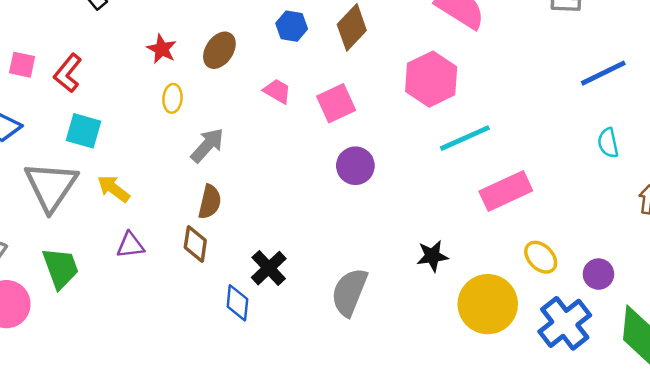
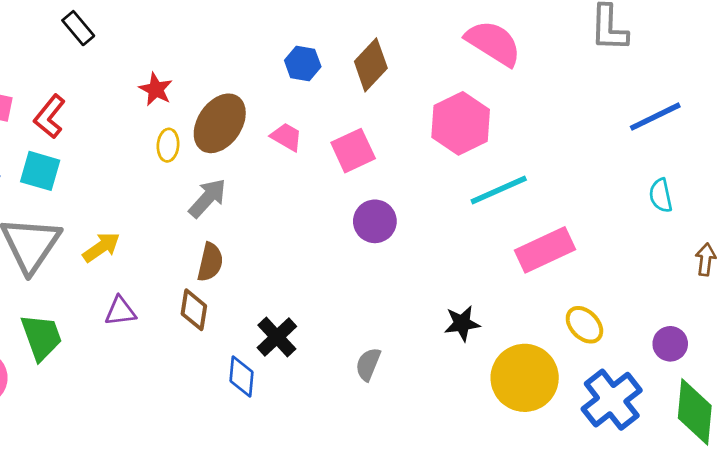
brown ellipse: (219, 50) -> (220, 123), moved, size x1.4
cyan square: (83, 131) -> (40, 171), moved
yellow arrow: (114, 189) -> (101, 247), turned 108
purple circle: (598, 274) -> (670, 344), moved
gray semicircle: (349, 292) -> (368, 364), size x0.6

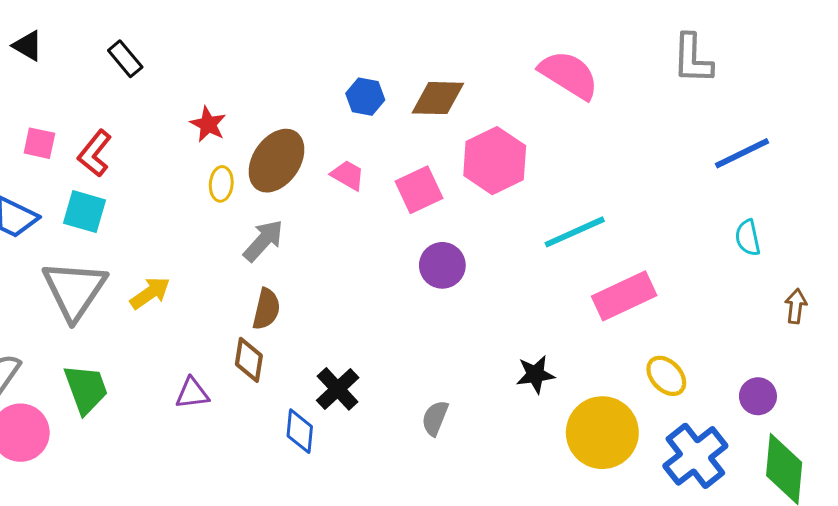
brown diamond: (371, 65) -> (438, 98), turned 48
pink hexagon: (461, 123) -> (495, 161), moved
purple triangle: (120, 311) -> (192, 393), moved

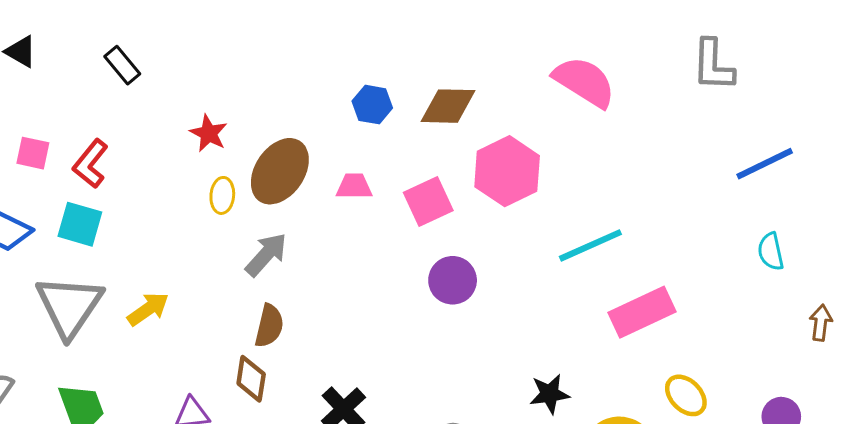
pink trapezoid: (348, 175) -> (354, 186), turned -30

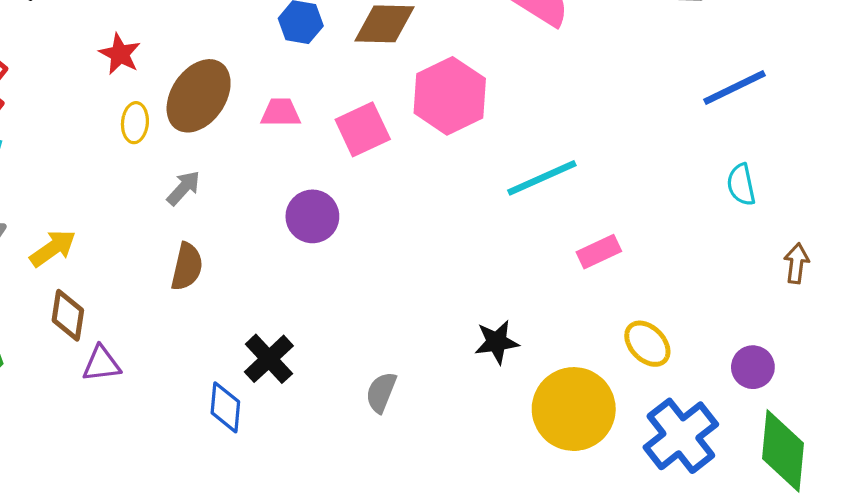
gray arrow: (266, 255) -> (183, 188), size x0.7
purple circle: (453, 280) -> (312, 216), moved
pink rectangle: (642, 312) -> (599, 252), size x0.6
brown diamond: (251, 379) -> (68, 315), moved

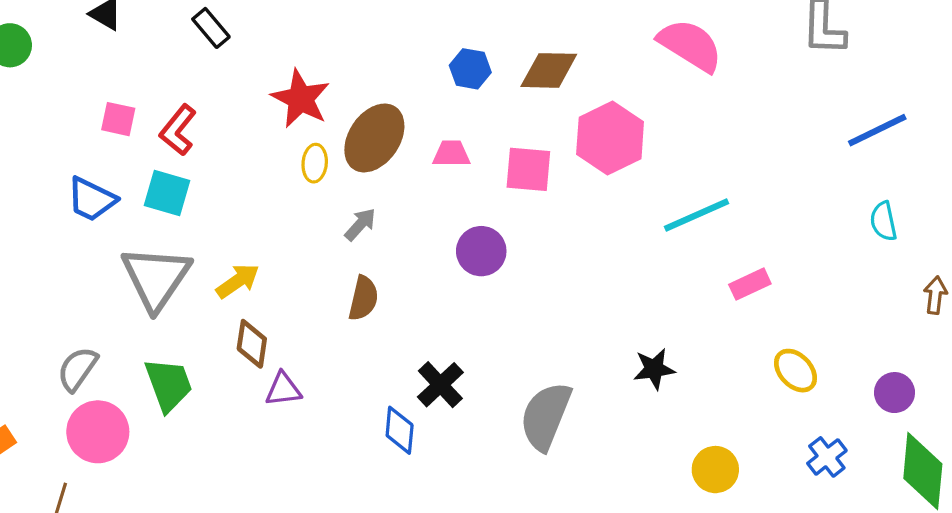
red star: (120, 54) -> (301, 99), size x1.5
pink square: (363, 129) -> (528, 169), turned 30
gray semicircle: (381, 392) -> (546, 416), size x1.8
yellow circle: (574, 409) -> (715, 470), moved, size x0.6
blue cross: (681, 436) -> (827, 457), size x0.6

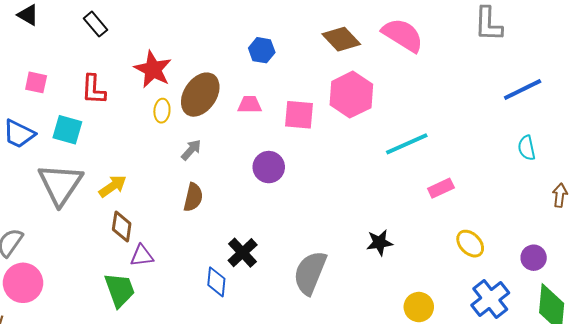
brown diamond: (549, 70) -> (341, 39), moved, turned 45
red L-shape: (178, 130) -> (93, 89), moved, turned -36
green trapezoid: (169, 385) -> (120, 290), moved
blue cross: (827, 457) -> (490, 299), size x1.5

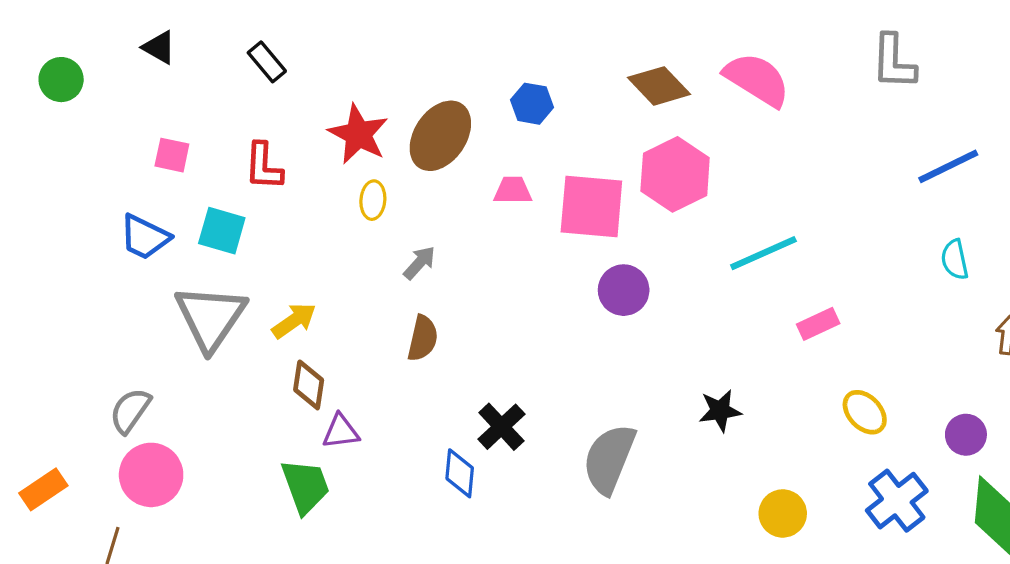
brown ellipse: (200, 95) -> (440, 136), moved
pink square: (299, 115) -> (591, 207), size x1.4
purple circle: (269, 167) -> (624, 290), moved

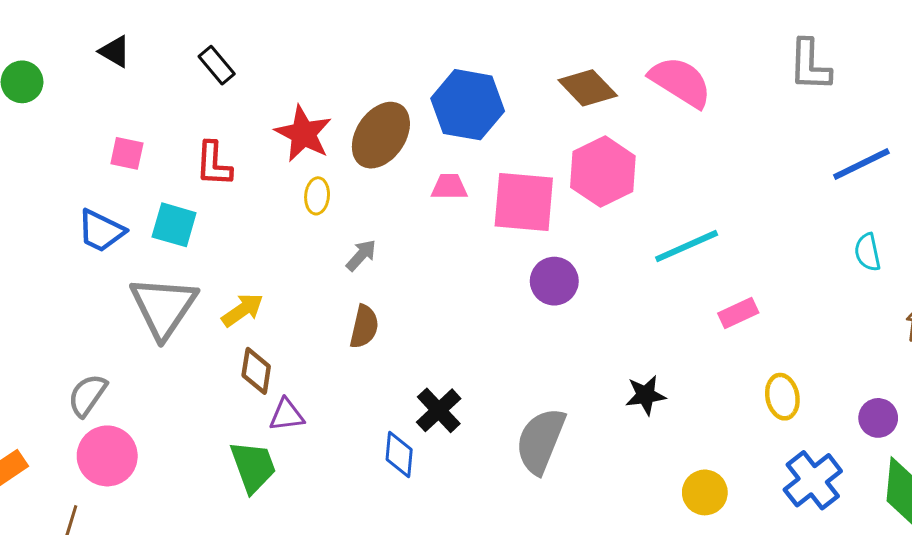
blue hexagon: (532, 104) -> (468, 105), size x1.8
yellow ellipse: (865, 412) -> (782, 397), turned 33

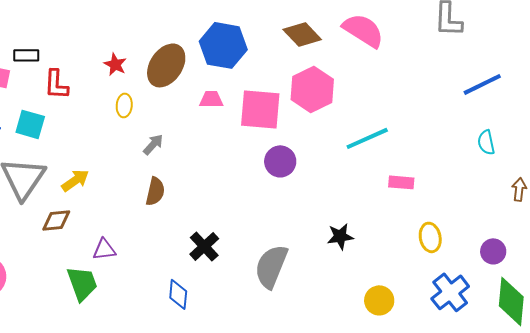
black rectangle: (217, 65) -> (26, 55), moved, turned -50
red star: (303, 134) -> (115, 64), size x0.6
pink rectangle: (738, 313) -> (401, 182), turned 30
brown diamond: (256, 371) -> (56, 220), moved, turned 76
blue diamond: (399, 454) -> (178, 294), moved

